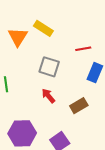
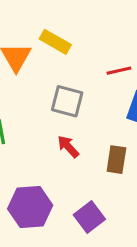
brown rectangle: (79, 106) -> (116, 160), turned -48

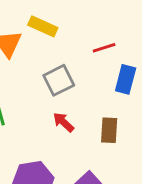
gray square: (67, 101) -> (59, 80), turned -36

